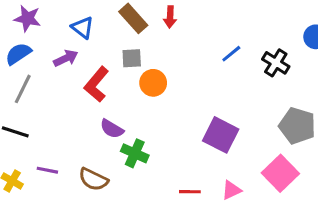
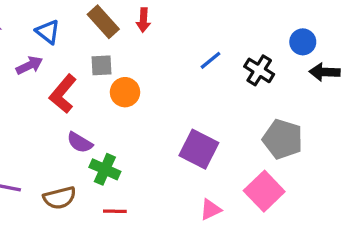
brown semicircle: (93, 179) -> (60, 198), turned -40
red line: (190, 192) -> (115, 211), moved

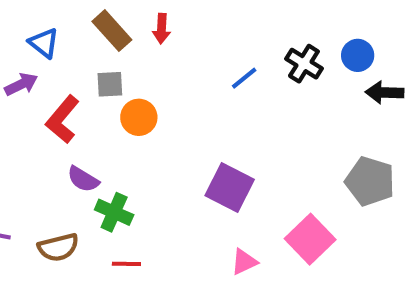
black cross: (259, 70) -> (304, 64), moved
gray pentagon: (283, 139) -> (370, 181), moved

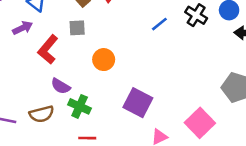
orange circle: (139, 117) -> (104, 60), moved
purple square: (230, 187) -> (138, 103), moved
brown semicircle: (58, 247) -> (42, 114), moved

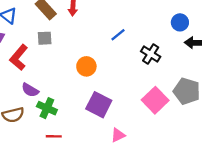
black cross: (196, 15) -> (151, 54), moved
orange circle: (104, 60) -> (86, 66), moved
pink square: (200, 123) -> (155, 100), moved

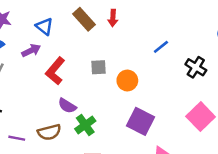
gray square: (45, 38) -> (98, 67), moved
green cross: (47, 108) -> (85, 125), turned 30

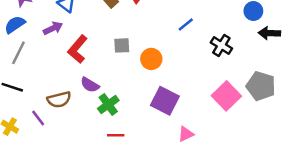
brown semicircle: (49, 132) -> (59, 100), moved
purple line: (17, 138) -> (38, 118), turned 42

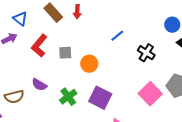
red L-shape: (78, 49) -> (39, 46), moved
green cross: (108, 104) -> (68, 97), moved

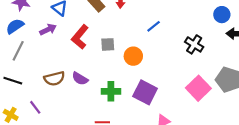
blue line: (117, 36) -> (154, 26), moved
brown semicircle: (14, 97) -> (54, 79), moved
green cross: (68, 97) -> (111, 91), turned 36

